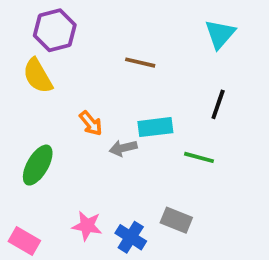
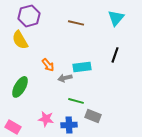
brown line: (140, 63) -> (76, 23), moved
green line: (199, 157) -> (76, 101), moved
blue cross: (131, 237) -> (69, 125), turned -35

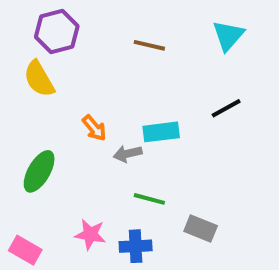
black line: (115, 55) -> (226, 108), turned 42
gray rectangle: (93, 116) -> (201, 228), moved

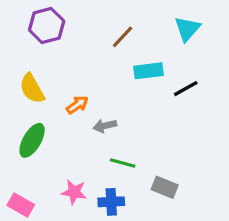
brown line: (149, 45) -> (123, 37), turned -60
yellow semicircle: (39, 79) -> (32, 89), moved
orange arrow: (94, 128) -> (77, 105), turned -85
cyan rectangle: (161, 132) -> (148, 71), moved

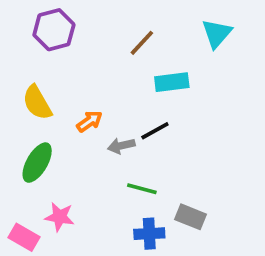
black line: (186, 89) -> (155, 131), moved
pink star: (74, 192) -> (60, 217), moved
blue cross: (111, 202) -> (149, 234), moved

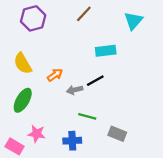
brown line: (142, 43) -> (84, 14), moved
blue cross: (149, 234) -> (72, 141), moved

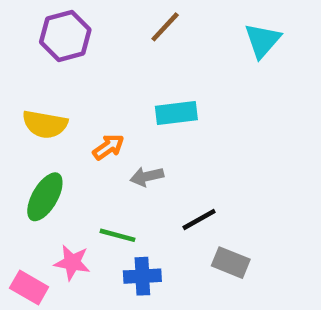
cyan rectangle: (106, 51) -> (176, 113), moved
yellow semicircle: (23, 63) -> (45, 124), turned -50
black line: (95, 81) -> (199, 219), moved
green line: (87, 116) -> (117, 235), moved

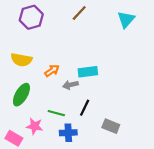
cyan rectangle: (176, 113) -> (88, 72), moved
black line: (199, 219) -> (85, 108), moved, turned -35

